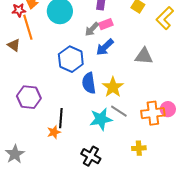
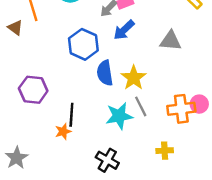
gray line: (119, 111) -> (141, 106), turned 30

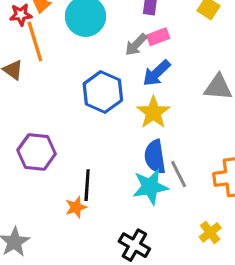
blue semicircle: (105, 73) -> (155, 157), moved
yellow star: (134, 78) -> (153, 113), moved
yellow cross: (165, 151) -> (210, 232), turned -35

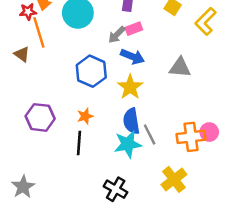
blue arrow: (157, 73) -> (133, 57), turned -115
orange star: (76, 207) -> (85, 116), moved
yellow cross: (210, 232) -> (174, 179), size x1.5

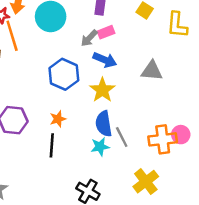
yellow L-shape: (206, 21) -> (177, 25), turned -40
cyan star: (128, 144) -> (100, 147), size x0.7

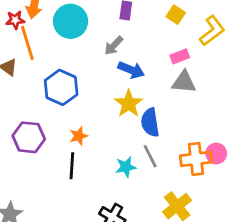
yellow L-shape: (177, 25) -> (212, 31), turned -132
pink rectangle: (106, 32) -> (180, 56), moved
blue hexagon: (64, 74) -> (61, 87), moved
blue semicircle: (104, 124) -> (150, 122), moved

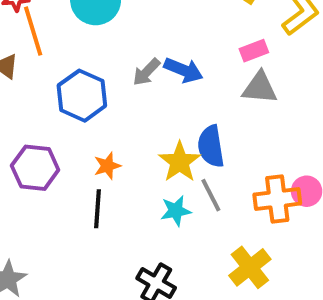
gray arrow: (114, 46) -> (146, 72), moved
yellow star: (129, 104) -> (180, 162), moved

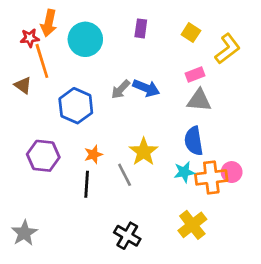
blue semicircle: (211, 146) -> (194, 141), moved
gray line: (211, 195) -> (125, 175), moved
cyan star: (176, 211) -> (184, 172), moved

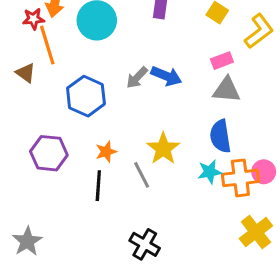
yellow cross: (192, 225) -> (256, 232), moved

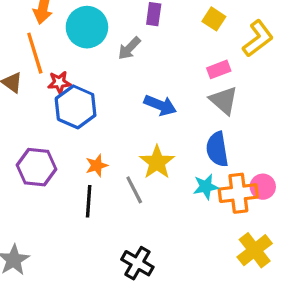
red star: (33, 19) -> (59, 82), moved
blue arrow: (166, 76) -> (160, 105), moved
gray arrow: (137, 78) -> (129, 48), moved
gray triangle: (227, 90) -> (224, 100), turned 36

